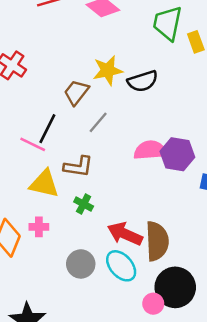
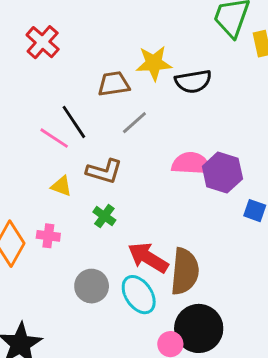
brown trapezoid: (76, 92) -> (114, 84), turned 36
black line: (47, 129) -> (74, 122), turned -68
yellow triangle: (44, 184) -> (61, 186), size x0.6

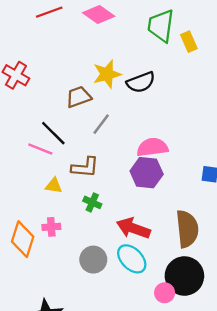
purple hexagon: (222, 173) -> (147, 173), moved
brown semicircle: (185, 271) -> (187, 229), moved

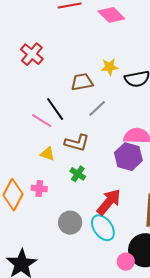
yellow star: (107, 74) -> (110, 67), size x0.7
red arrow: (133, 228) -> (109, 202), turned 100

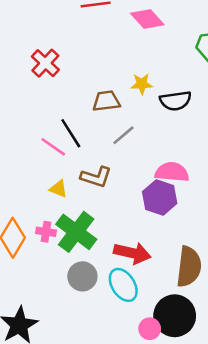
green cross: (78, 174) -> (76, 232), moved, size x2.0
red arrow: (109, 202) -> (132, 253), turned 60

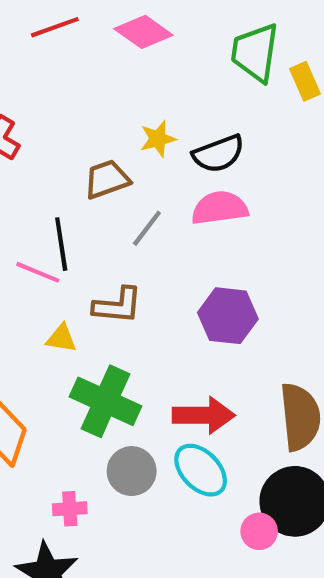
black line: (71, 133) -> (61, 244), turned 36
pink semicircle: (172, 172) -> (220, 208), moved
pink cross: (46, 232) -> (70, 509), moved

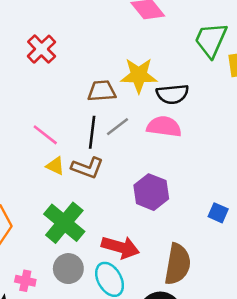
yellow star: (158, 139) -> (139, 75), size x1.6
black line: (61, 244) -> (92, 132), moved
yellow triangle: (61, 338) -> (55, 166), moved

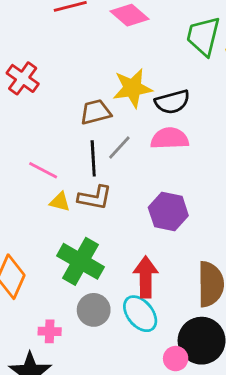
red arrow: (120, 247) -> (146, 277), turned -96

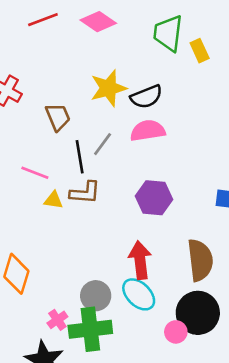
brown trapezoid: (96, 112) -> (58, 117), moved, turned 88
green cross: (80, 261) -> (90, 329), moved, turned -30
pink cross: (50, 331) -> (57, 320), turned -30

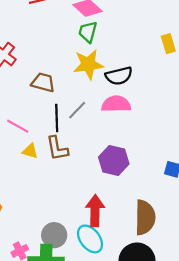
green trapezoid: (168, 33) -> (88, 32), moved, size x0.7
brown trapezoid: (58, 117) -> (43, 82), turned -60
brown L-shape: (85, 193) -> (57, 148), turned 68

